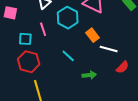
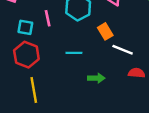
cyan line: (68, 56) -> (74, 53), turned -48
red semicircle: (122, 67) -> (137, 73), turned -136

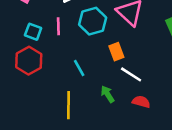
cyan line: (74, 53) -> (79, 68), turned 49
green arrow: (96, 78) -> (108, 94), moved, turned -133
yellow line: (34, 90) -> (69, 105), moved

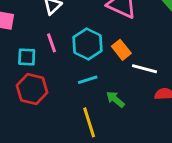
cyan hexagon: (93, 21) -> (87, 44), moved
cyan line: (79, 68) -> (88, 80), turned -60
green arrow: (108, 94) -> (115, 99), moved

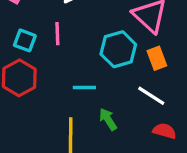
cyan hexagon: (87, 44) -> (118, 49), moved
orange rectangle: (121, 50) -> (157, 58), moved

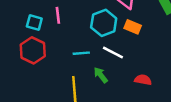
orange rectangle: (157, 58) -> (133, 27), turned -42
white line: (151, 96) -> (113, 53), moved

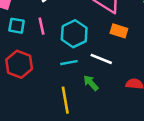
cyan square: (34, 22) -> (17, 26), moved
cyan hexagon: (104, 23) -> (74, 34), moved

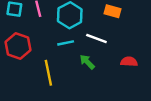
yellow line: (65, 100) -> (48, 73), moved

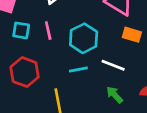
green arrow: (87, 62) -> (115, 95), moved

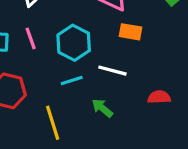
green arrow: (115, 95) -> (102, 108), moved

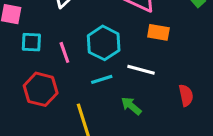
pink line: (31, 38) -> (64, 52), moved
red semicircle: (159, 97) -> (186, 95), turned 80

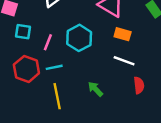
pink line: (64, 52) -> (48, 42), turned 35
white line: (141, 70) -> (124, 61), moved
cyan line: (102, 79) -> (54, 67), moved

